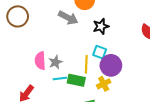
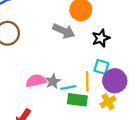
pink semicircle: (40, 61) -> (36, 81), turned 84
cyan line: (60, 79) -> (68, 87), moved

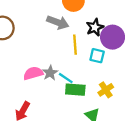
yellow line: (87, 81) -> (75, 45), moved
purple circle: (115, 81) -> (113, 37), moved
cyan line: (68, 87) -> (66, 78), turned 49

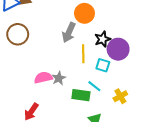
gray arrow: (58, 22) -> (69, 32), turned 90
cyan line: (66, 78) -> (94, 86), moved
yellow cross: (106, 90) -> (120, 96), moved

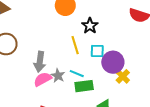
gray arrow: (69, 32) -> (40, 62), moved
purple circle: (118, 49) -> (113, 62), moved
cyan line: (94, 86) -> (77, 74), moved

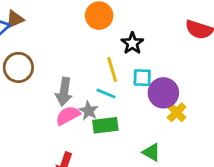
cyan line: (77, 74) -> (106, 94), moved
green rectangle: (84, 86) -> (105, 125), moved

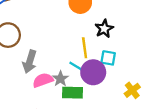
gray arrow: (64, 92) -> (30, 62), moved
purple circle: (163, 93) -> (93, 72), moved

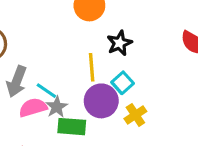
cyan square: (108, 58) -> (123, 83), turned 35
cyan line: (77, 67) -> (46, 91), moved
yellow cross: (132, 90) -> (135, 115), moved

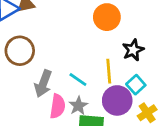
cyan line: (46, 91) -> (78, 79), moved
pink semicircle: (33, 108) -> (58, 106), turned 115

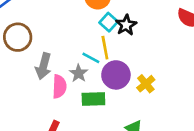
cyan line: (78, 79) -> (91, 58), moved
cyan square: (136, 85) -> (109, 22), moved
gray star: (78, 106) -> (79, 73), moved

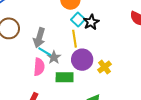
cyan line: (91, 58) -> (45, 52), moved
gray arrow: (43, 66) -> (39, 38), moved

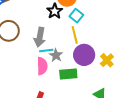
black star: (91, 22) -> (55, 11), moved
cyan line: (45, 52) -> (46, 50), turned -32

